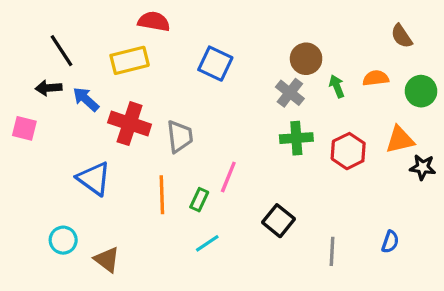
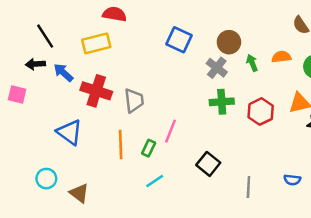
blue square: (215, 64) -> (179, 40), moved
blue semicircle: (390, 242) -> (292, 180), turned 77

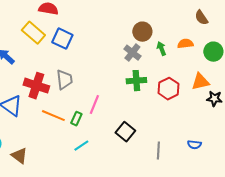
blue square: (179, 40) -> (62, 39), moved
yellow rectangle: (96, 43) -> (33, 33), turned 55
red cross: (96, 91) -> (36, 86), moved
orange line: (121, 144) -> (53, 116), turned -65

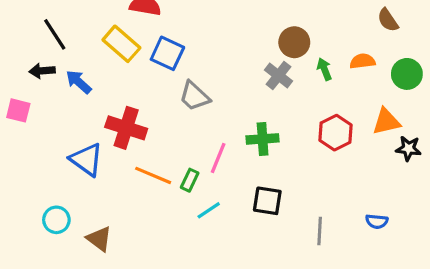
gray trapezoid: (64, 80) -> (194, 96), moved, turned 140
green cross: (136, 81) -> (263, 139), moved
black square: (125, 132) -> (267, 201), turned -30
cyan line: (81, 146) -> (209, 210), moved

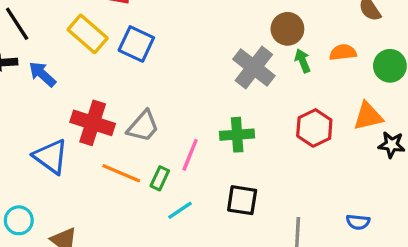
brown circle: (294, 42) -> (287, 29), moved
gray cross: (278, 76) -> (254, 67), size x1.4
gray trapezoid: (194, 96) -> (143, 126), moved, turned -92

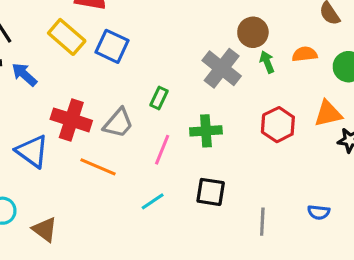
green rectangle: (160, 178) -> (159, 98), moved

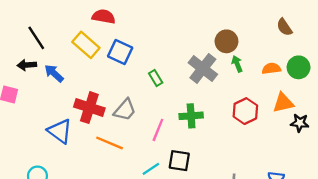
orange semicircle: (305, 54) -> (271, 69), moved
green rectangle: (159, 98) -> (156, 78), moved, turned -56
black square: (211, 192) -> (179, 161), moved

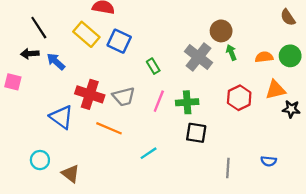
brown semicircle: (284, 27) -> (288, 17), moved
gray trapezoid: (125, 110) -> (124, 97), turned 35
pink line: (158, 130) -> (159, 101), moved
black square: (179, 161) -> (196, 133), moved

